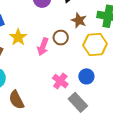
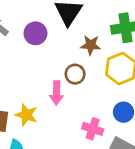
yellow star: (18, 37) -> (26, 115), moved

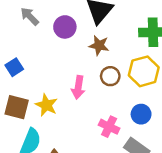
brown star: (91, 45) -> (99, 45), moved
brown circle: (75, 74) -> (110, 76), moved

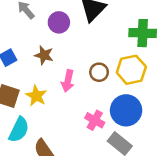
brown star: (99, 45) -> (44, 55), moved
blue circle: (141, 114) -> (126, 110), size x1.6

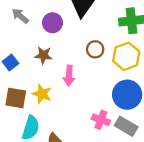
brown circle: (99, 72) -> (95, 49), moved
pink cross: (95, 120) -> (101, 120), moved

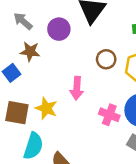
brown star: (43, 55) -> (30, 52), moved
pink cross: (101, 120) -> (109, 115), moved

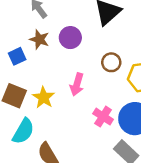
purple circle: (59, 29) -> (70, 38), moved

